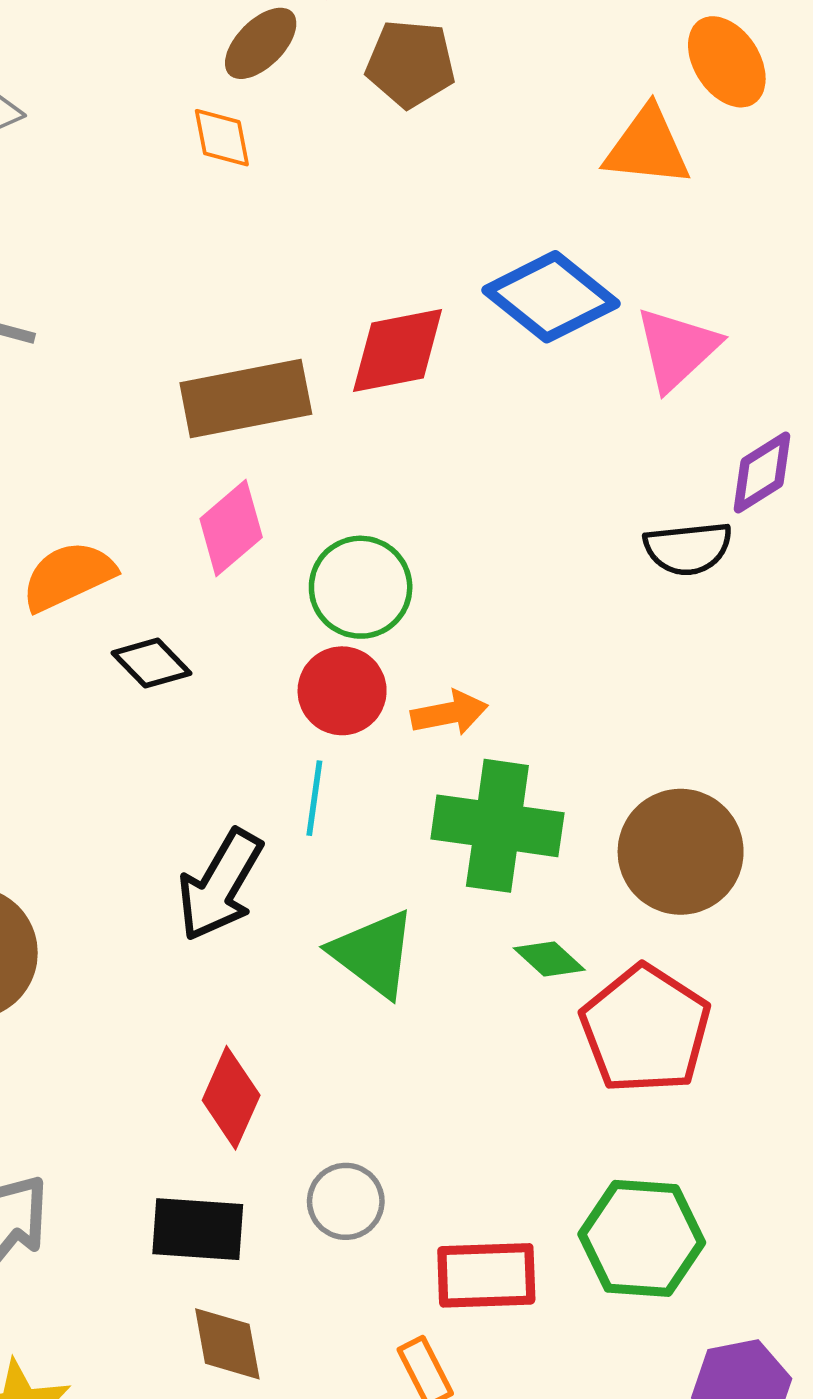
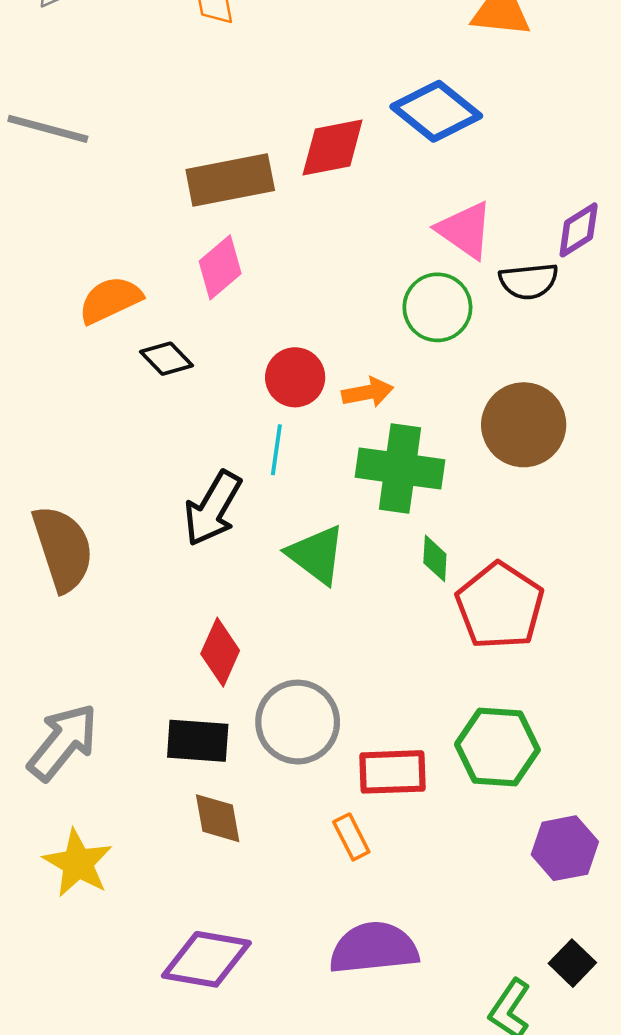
pink triangle: (677, 349) -> (465, 230), moved, turned -42
green circle: (361, 587) -> (437, 307), moved
brown circle: (681, 852) -> (524, 425), moved
green diamond: (549, 959) -> (435, 558), turned 51
gray circle: (346, 1201) -> (298, 722), size x1.6

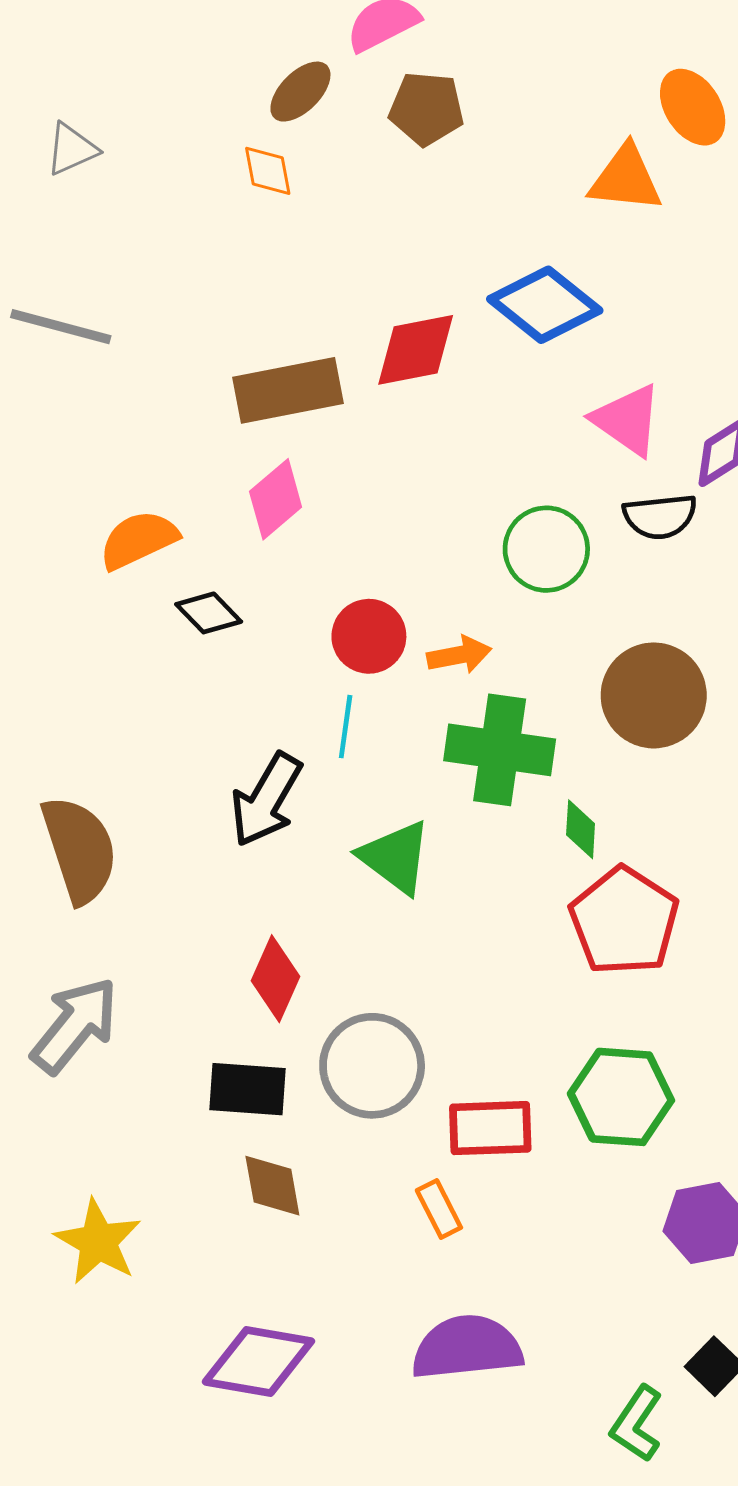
pink triangle: (465, 230) -> (627, 420), moved
green diamond: (435, 558) -> (581, 829), moved
gray arrow: (63, 742) -> (75, 1025), moved

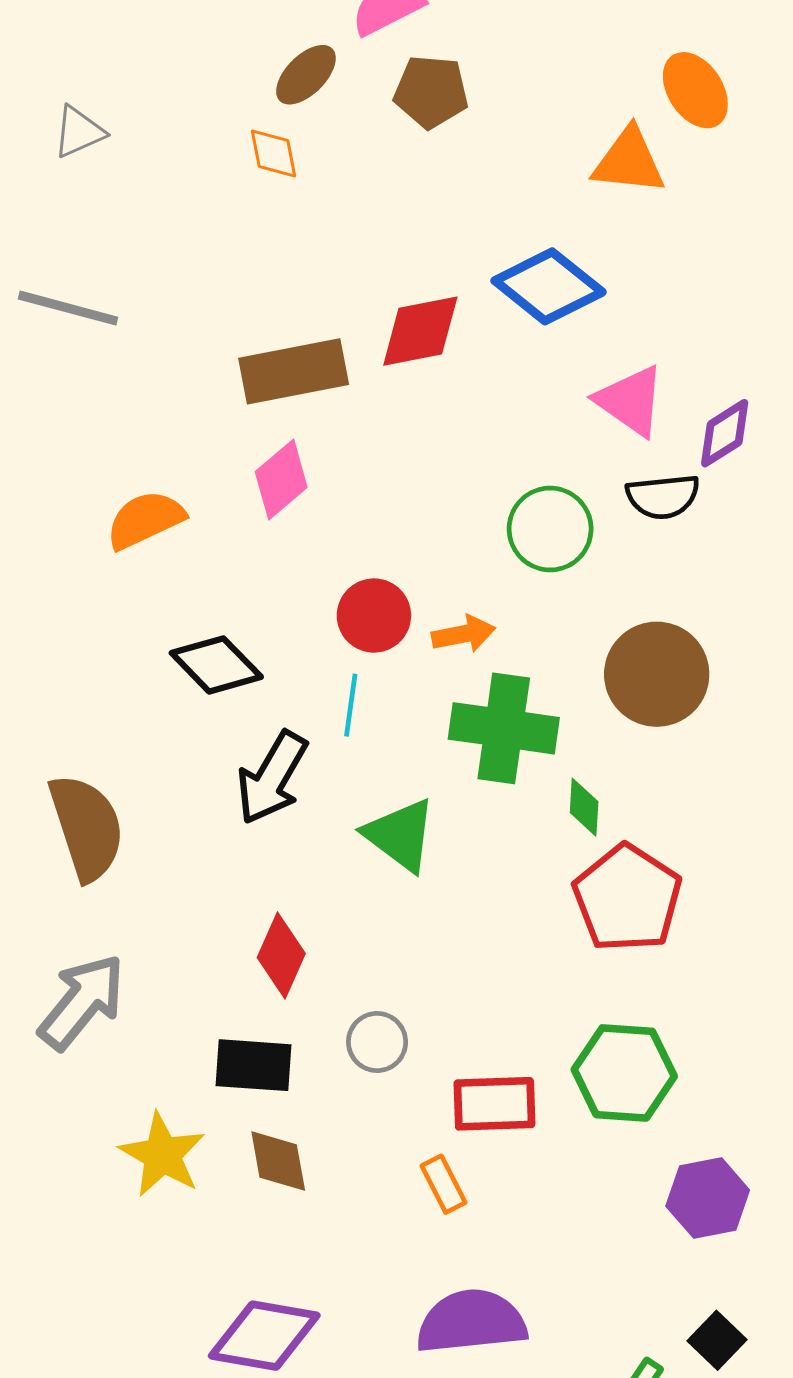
black diamond: (209, 613) -> (216, 665), moved, size x1.4
gray circle: (372, 1066) -> (377, 1042), size x0.6
yellow star: (98, 1242) -> (162, 1155), moved

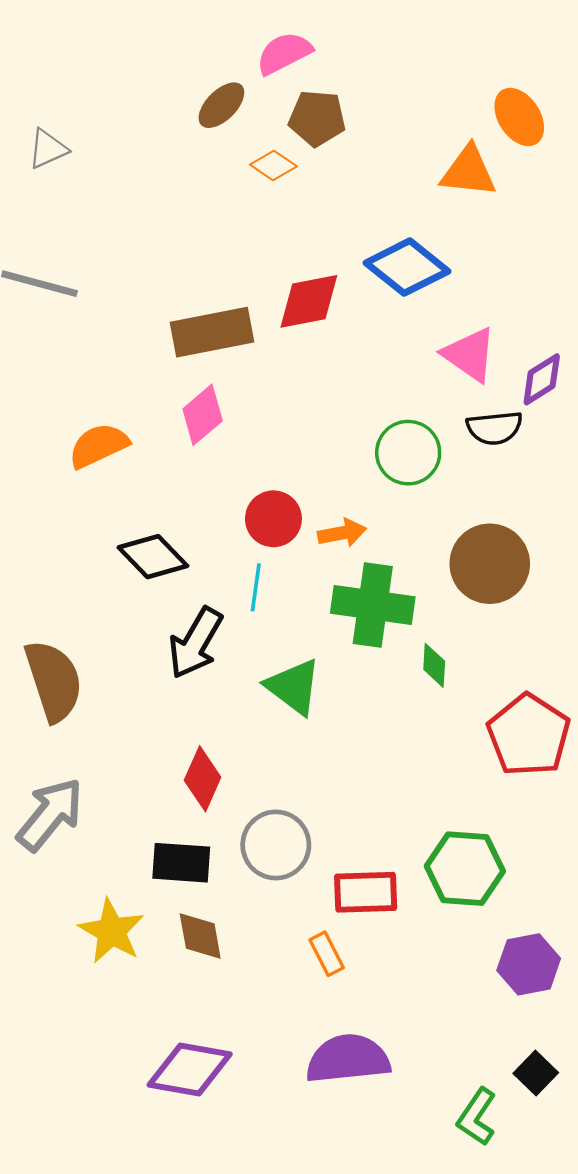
orange diamond: (274, 154) -> (273, 165), moved, turned -45
red pentagon: (627, 898) -> (529, 735), moved
gray circle: (377, 1042) -> (276, 845), size x1.5

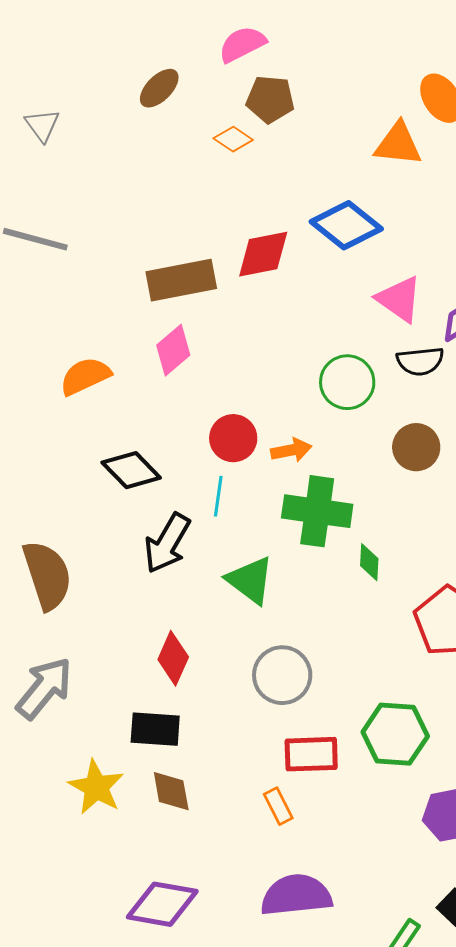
brown ellipse: (221, 105) -> (159, 88), moved
gray triangle: (48, 149) -> (42, 125), turned -42
brown circle: (490, 564) -> (416, 447), moved, size x0.7
gray circle: (276, 845) -> (282, 675), moved

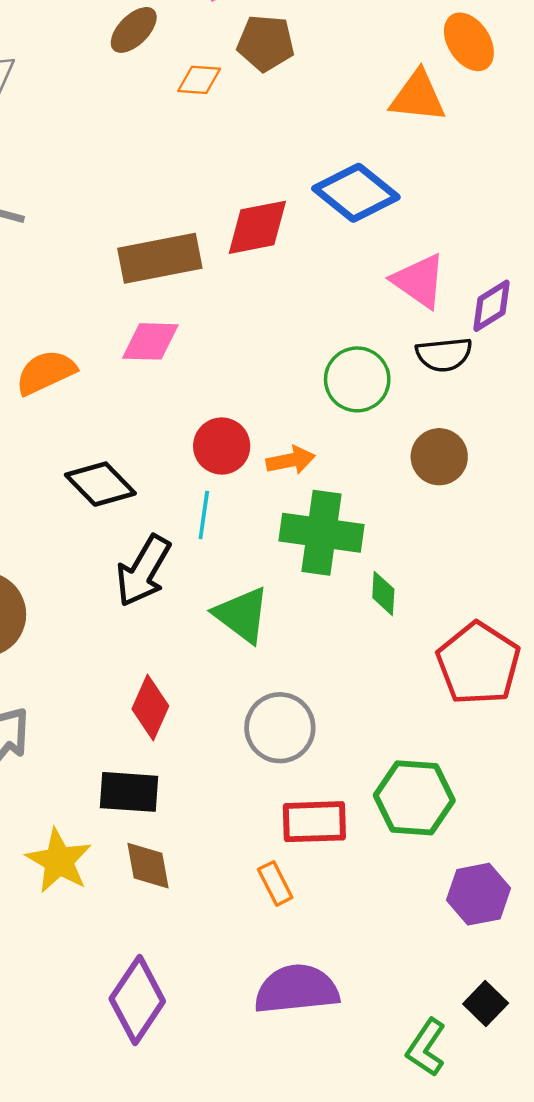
orange diamond: (233, 139) -> (199, 80), moved, turned -30
pink diamond: (173, 350) -> (150, 341), turned 42
purple diamond: (162, 904) -> (137, 1000), turned -66

